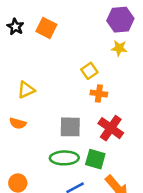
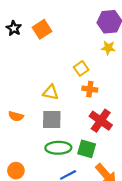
orange square: (46, 28) -> (42, 29), turned 30
yellow triangle: (26, 90) -> (51, 92), moved, turned 35
gray square: (70, 127) -> (52, 120), moved

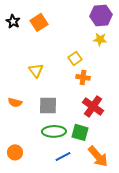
yellow triangle: (51, 92) -> (36, 70), moved, turned 42

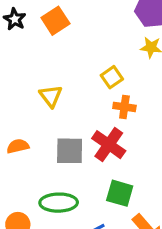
orange semicircle: (15, 102) -> (18, 146), turned 152
red cross: (93, 106) -> (109, 145), moved
green ellipse: (54, 131) -> (59, 203), moved

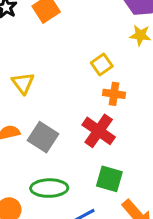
yellow triangle: (51, 96) -> (23, 83), moved
gray square: (70, 151) -> (43, 137), moved, turned 32

